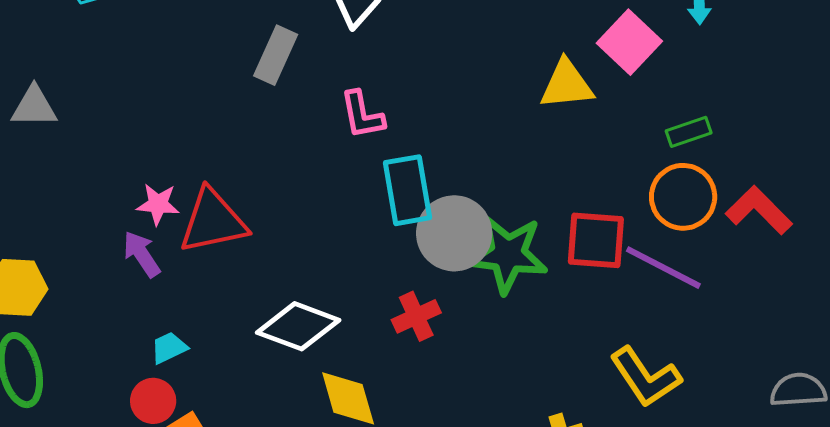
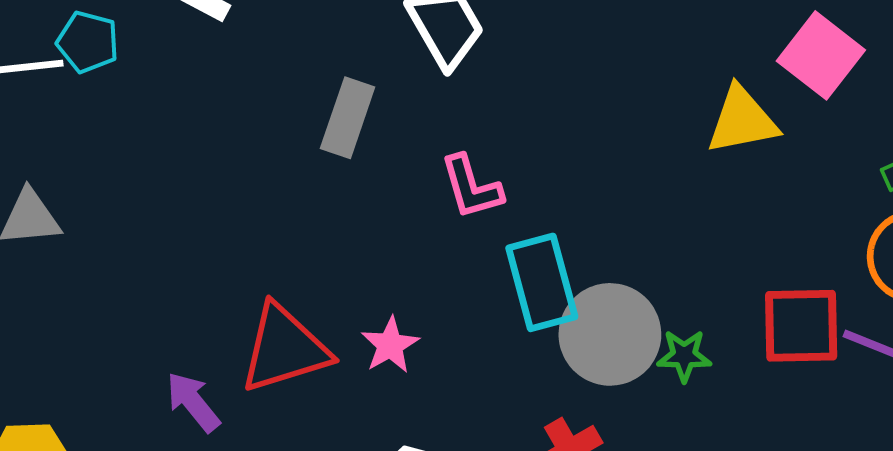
pink star: (158, 204) -> (390, 345), moved, turned -30
green star: (507, 254) -> (684, 356), size x0.5

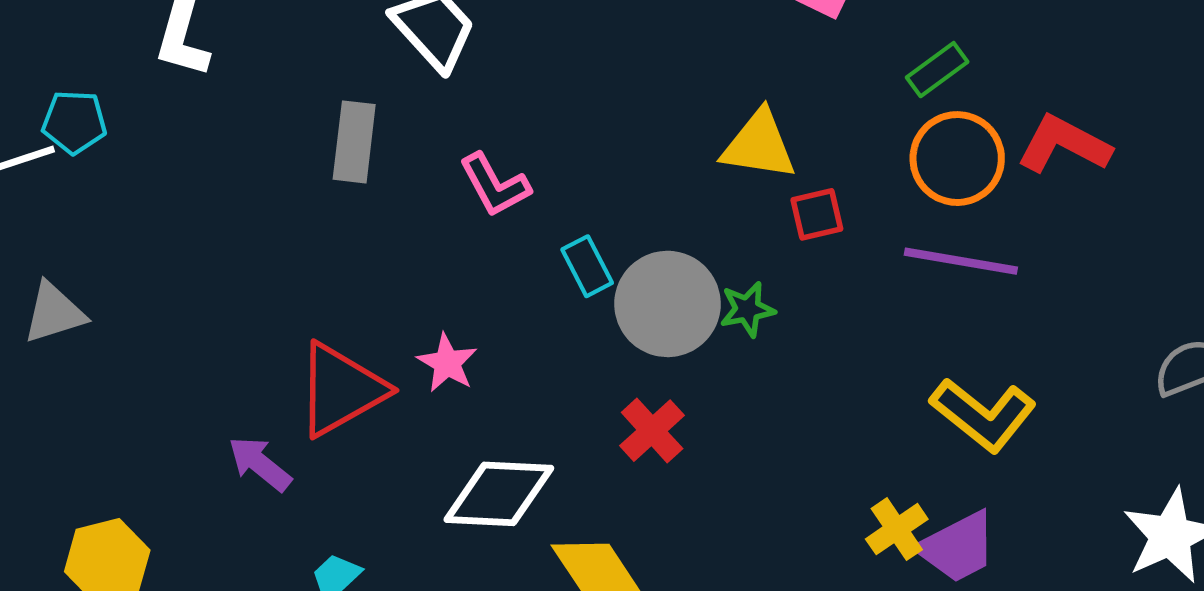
yellow triangle: (742, 120) -> (759, 145), moved, turned 32
cyan rectangle: (542, 282) -> (587, 266), size x0.6
red square: (801, 326) -> (817, 214), moved, size x0.6

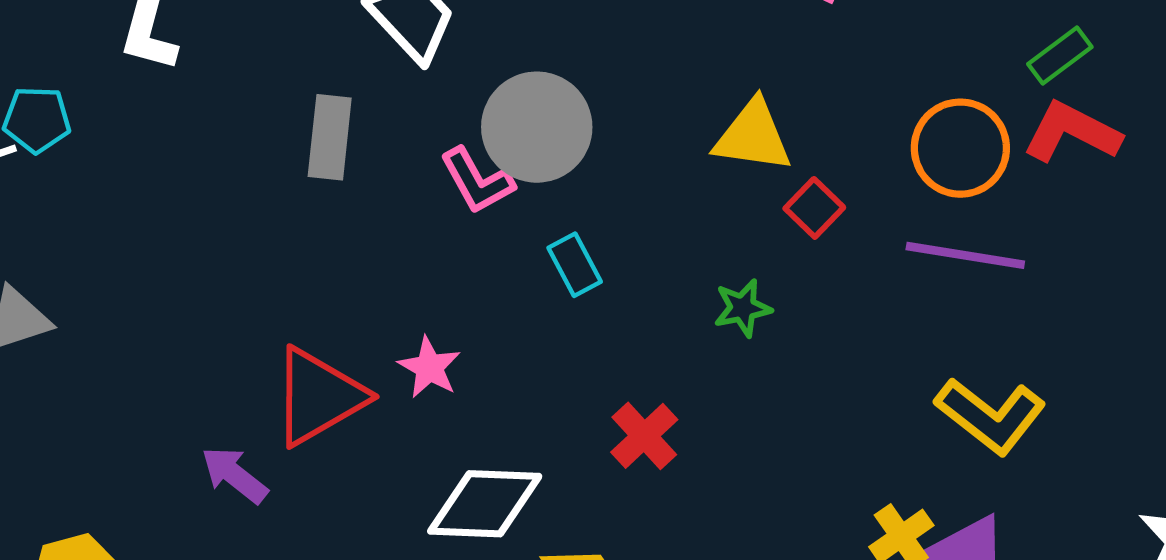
green rectangle: (937, 70) -> (1060, 56), moved
red square: (817, 214) -> (814, 208), turned -32
gray circle: (667, 304) -> (537, 127), moved

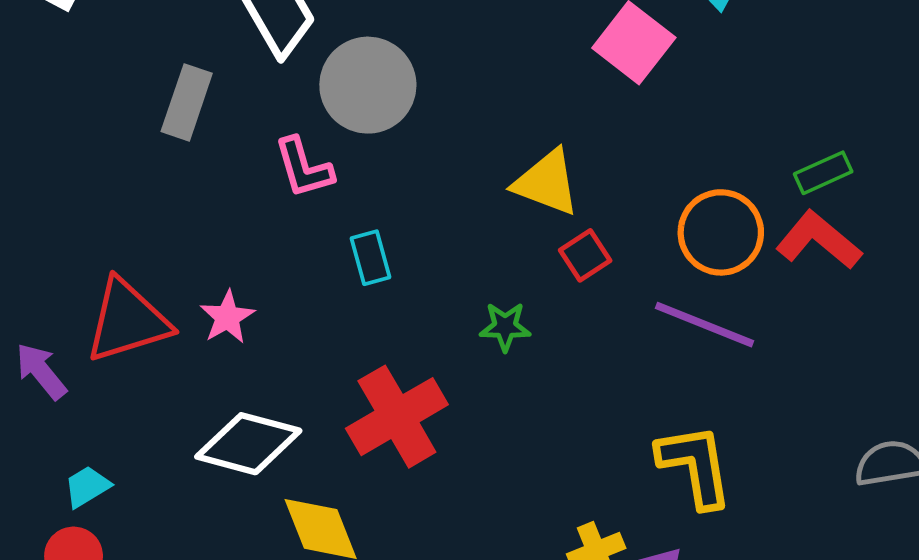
gray circle: (537, 127) -> (368, 85), moved
yellow L-shape: (990, 416) -> (695, 466), turned -150
red cross: (644, 436) -> (397, 417), size x1.6

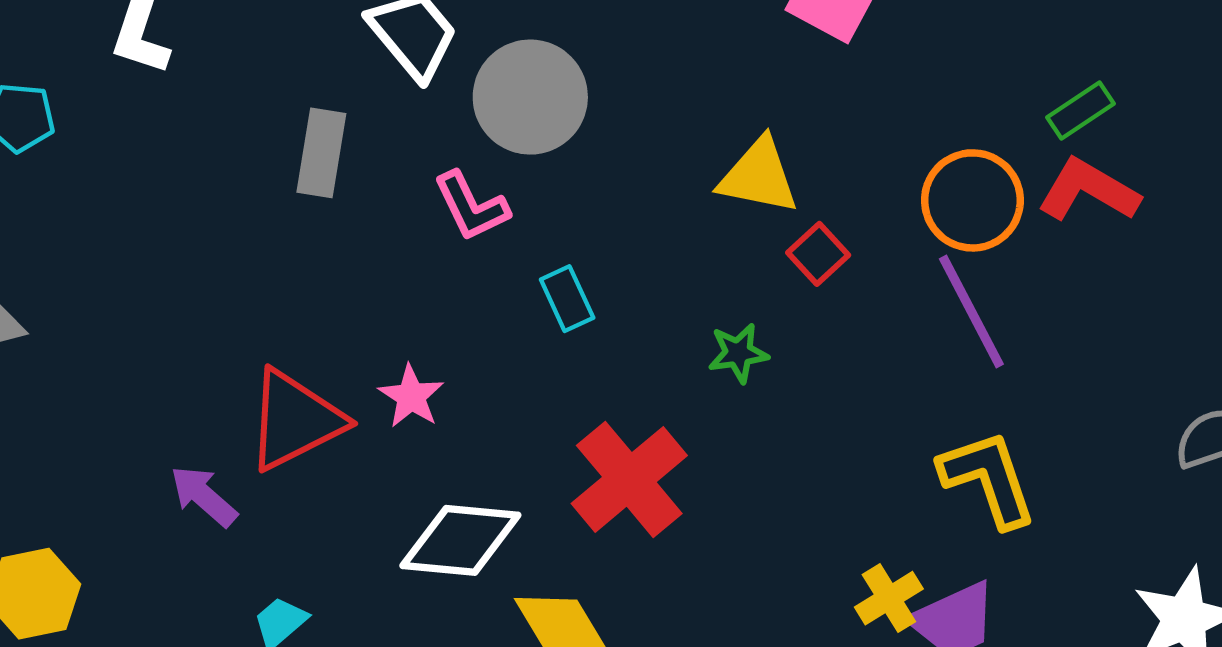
purple line: (704, 325) -> (971, 312), turned 50

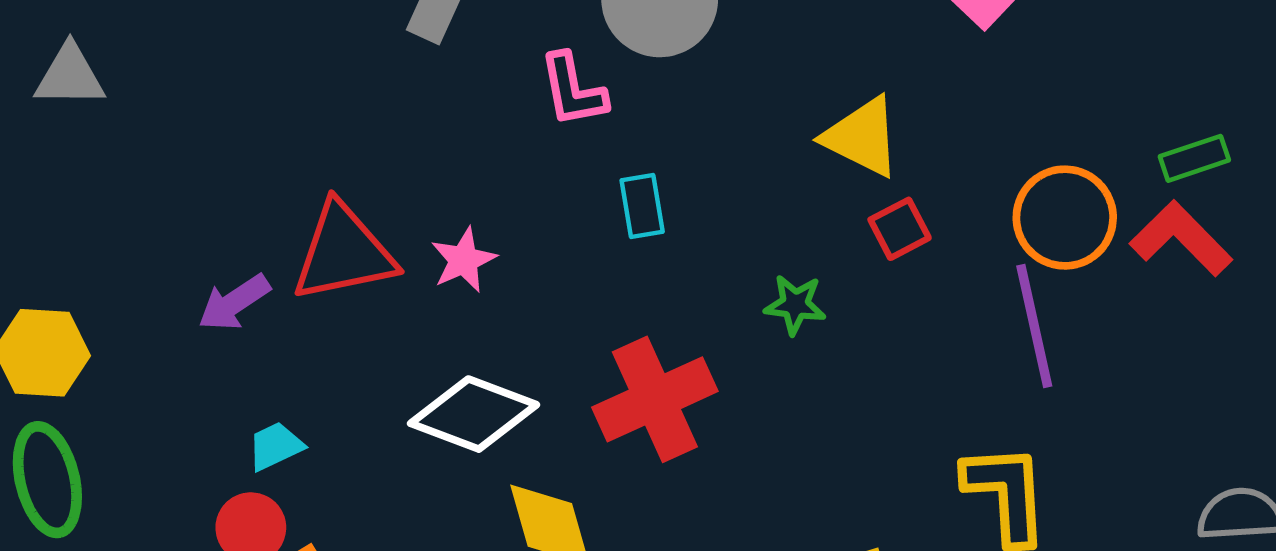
purple arrow: (204, 496) -> (234, 302), turned -90

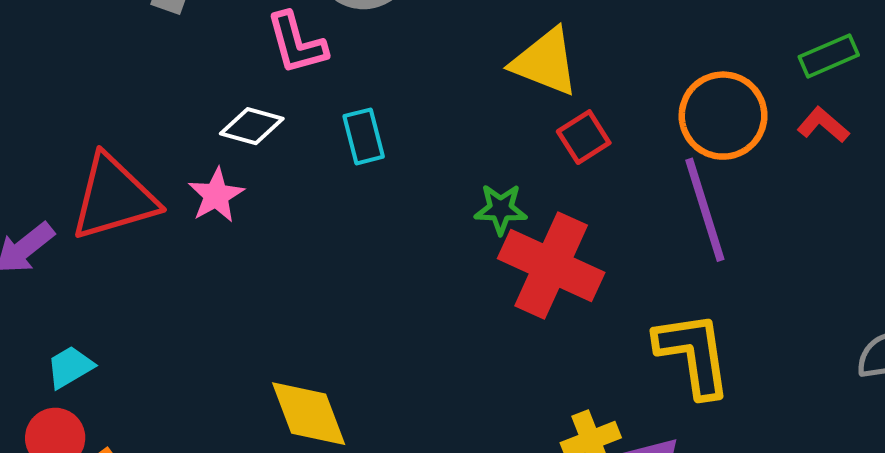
red L-shape: (1181, 239) -> (823, 125), size x0.6
red cross: (655, 399) -> (551, 266), moved, turned -36
white diamond: (474, 414) -> (252, 126), moved, size x0.6

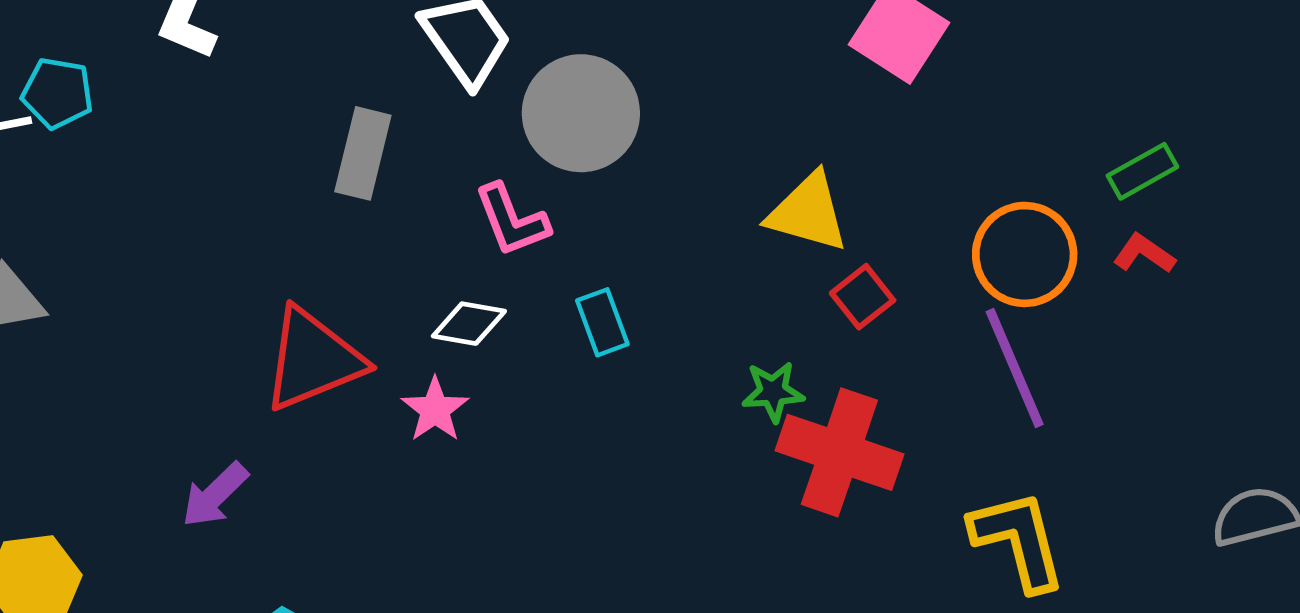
red triangle: (114, 198) -> (313, 359), moved

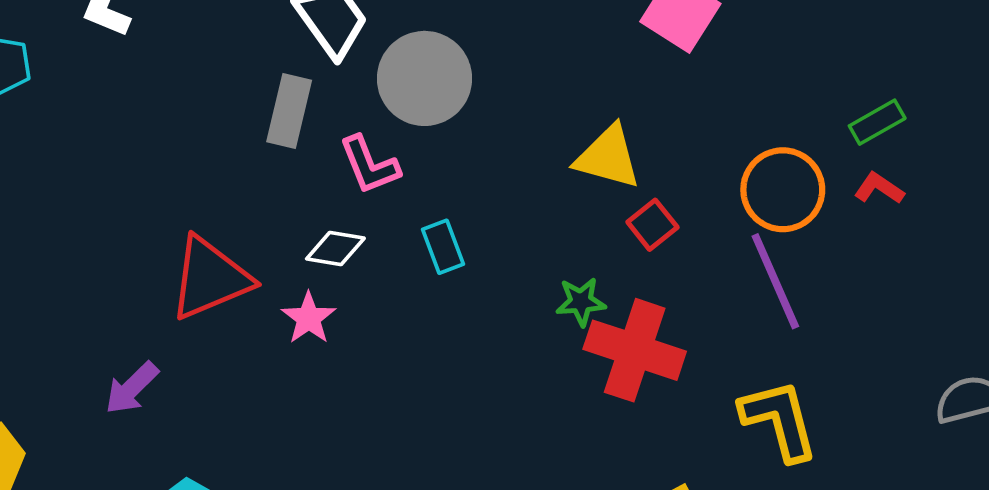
gray rectangle: (363, 153) -> (289, 111), moved

